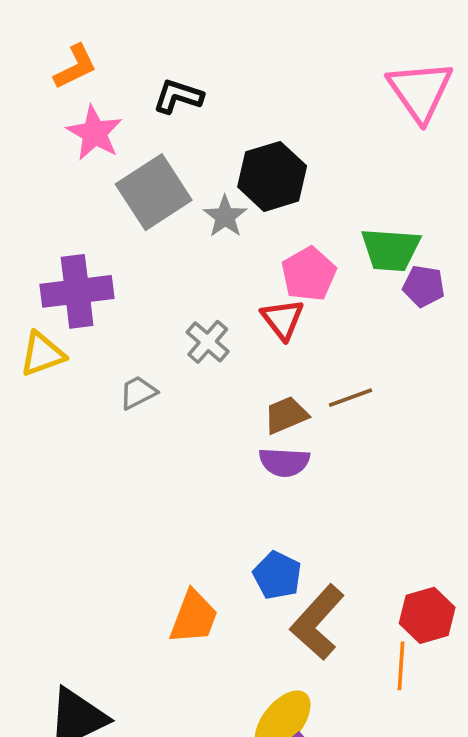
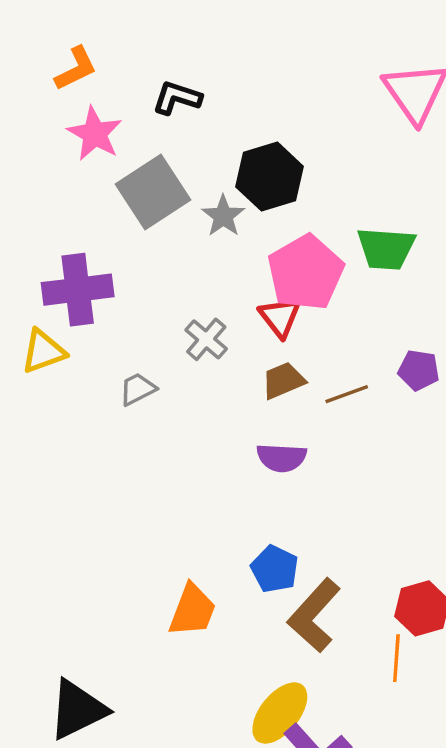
pink pentagon: (309, 274) -> (306, 273), size x1.4
purple pentagon: (424, 286) -> (419, 370), moved
brown trapezoid: (286, 415) -> (283, 381), moved

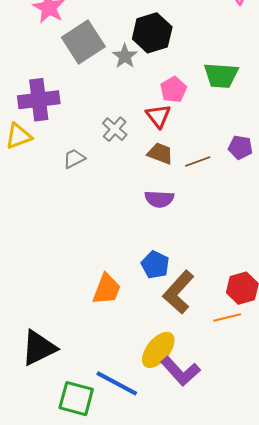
pink pentagon: (306, 273) -> (173, 90), size x0.6
brown trapezoid: (283, 381) -> (160, 153), turned 44
orange line: (396, 658) -> (227, 317), turned 72

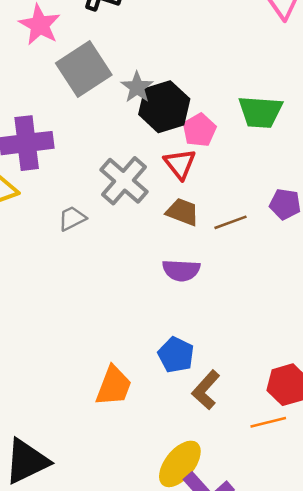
black hexagon: (152, 33) -> (164, 107), moved
gray cross: (115, 129) -> (124, 181), size x1.5
brown L-shape: (179, 292) -> (206, 390), size x0.7

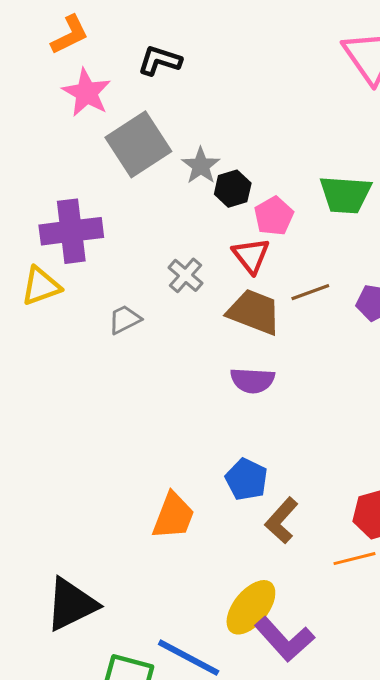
black hexagon: (164, 107) -> (233, 189), size x0.6
gray cross: (124, 181) -> (185, 275), size x0.6
brown trapezoid: (182, 212) -> (254, 312), size x1.4
brown line: (231, 222) -> (310, 292), moved

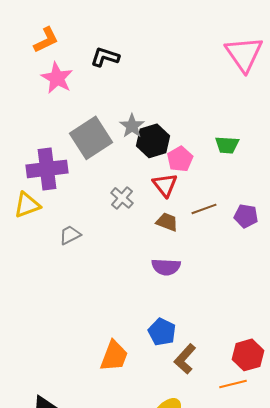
gray square: (138, 144) -> (91, 138), moved
black hexagon: (233, 189) -> (153, 141), size x1.4
green trapezoid: (345, 195) -> (227, 145), size x0.7
brown trapezoid: (254, 312) -> (167, 222), size x0.6
gray trapezoid: (125, 320) -> (70, 235), moved

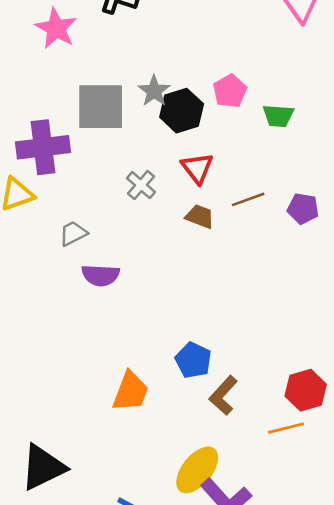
gray square: (91, 138) -> (101, 107), turned 33
pink pentagon: (180, 159) -> (230, 91), moved
purple semicircle: (166, 267) -> (101, 275), moved

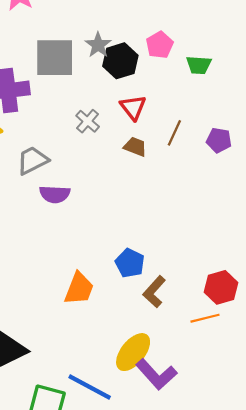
brown line: (248, 199) -> (174, 133), turned -45
gray trapezoid: (73, 233) -> (32, 160), size x1.4

